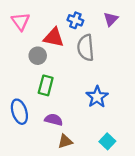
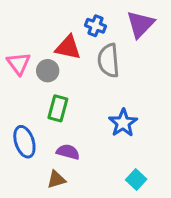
purple triangle: (111, 19) -> (140, 24), size x1.5
pink triangle: (21, 21) -> (19, 63), moved
brown triangle: (65, 141) -> (56, 179), moved

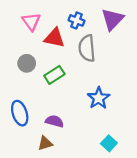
pink triangle: (19, 63) -> (31, 22), moved
gray circle: (48, 71) -> (27, 63), moved
green rectangle: (58, 108) -> (54, 75), moved, turned 42

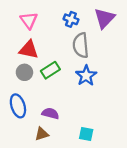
red triangle: (54, 38) -> (29, 50), moved
gray circle: (27, 63) -> (24, 72), moved
blue star: (99, 98) -> (86, 76), moved
cyan square: (109, 143) -> (86, 134), moved, turned -32

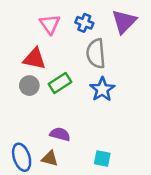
pink triangle: (29, 20) -> (50, 24), moved
blue ellipse: (18, 106) -> (22, 157), moved
brown triangle: (42, 134) -> (50, 158), turned 32

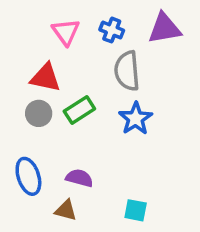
purple triangle: (124, 22) -> (164, 28), turned 36
blue ellipse: (22, 157) -> (28, 176), moved

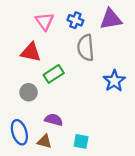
gray circle: (39, 113) -> (29, 92), moved
blue star: (136, 118) -> (114, 81), moved
blue ellipse: (28, 176) -> (19, 132), moved
cyan square: (136, 210) -> (81, 141), moved

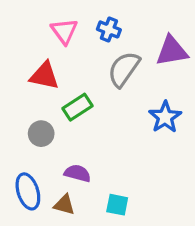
purple triangle: (111, 19) -> (172, 51), moved
gray semicircle: (86, 48) -> (124, 69), turned 40

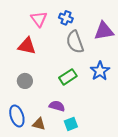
gray semicircle: (124, 69) -> (75, 42), turned -55
green rectangle: (78, 107) -> (68, 77), moved
purple semicircle: (78, 173) -> (57, 106), moved
cyan square: (117, 205) -> (71, 124), turned -32

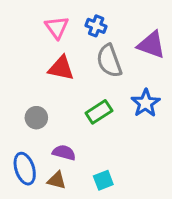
purple triangle: (104, 31) -> (151, 45), turned 30
red triangle: (27, 46) -> (61, 68), moved
purple semicircle: (57, 106) -> (64, 153), moved

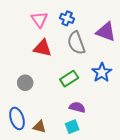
purple semicircle: (64, 153) -> (77, 107), moved

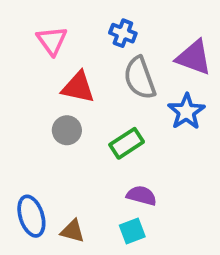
pink triangle: (39, 19) -> (52, 41), moved
blue star: (102, 73) -> (186, 112), moved
gray circle: (25, 83) -> (67, 130), moved

